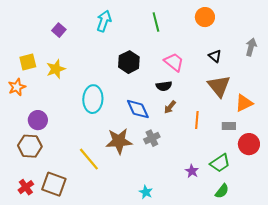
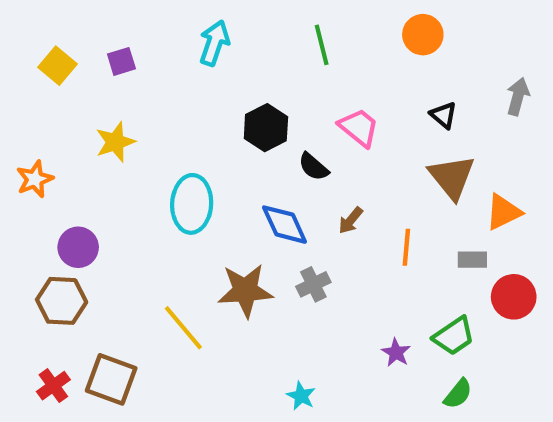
purple square: (59, 30) -> (121, 61), turned 32
yellow square: (28, 62) -> (57, 66), moved, turned -36
black semicircle: (164, 86) -> (313, 167), moved, turned 49

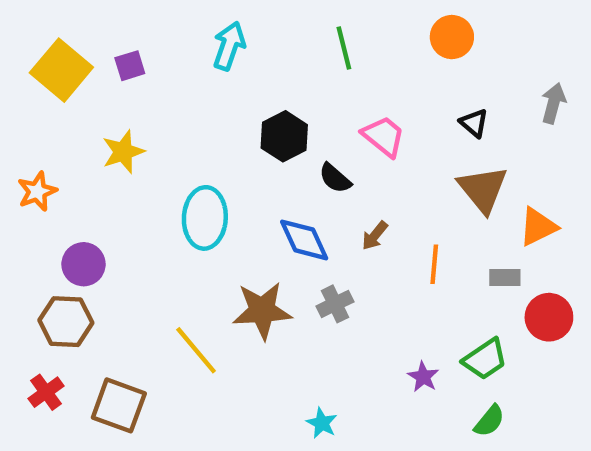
yellow square: (57, 66) -> (61, 70), size x1.5
red cross: (53, 386) -> (46, 392), moved

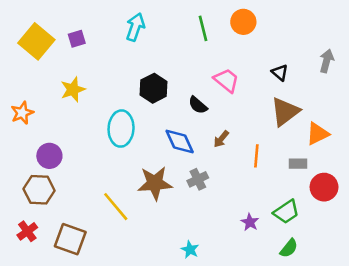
orange circle: (452, 37) -> (243, 22), moved
black hexagon: (284, 136) -> (154, 88), moved
brown triangle: (483, 189) -> (285, 112), turned 32

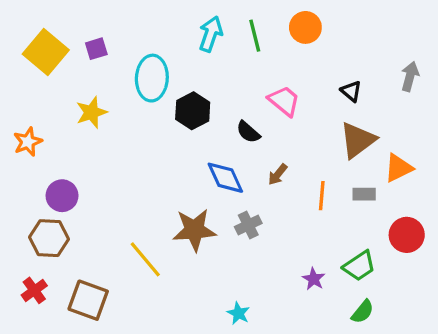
cyan arrow: (135, 27) -> (211, 34), moved
cyan ellipse: (121, 129) -> (152, 78), moved
gray rectangle: (298, 164) -> (364, 194), moved

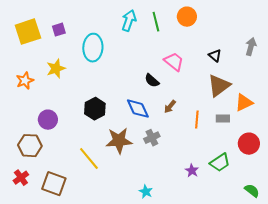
yellow square: (46, 52) -> (28, 32), turned 32
black hexagon: (193, 111) -> (95, 109), moved
orange star: (28, 142) -> (25, 81), moved
purple circle: (62, 196) -> (48, 120), moved
green semicircle: (363, 312) -> (252, 191), moved, turned -91

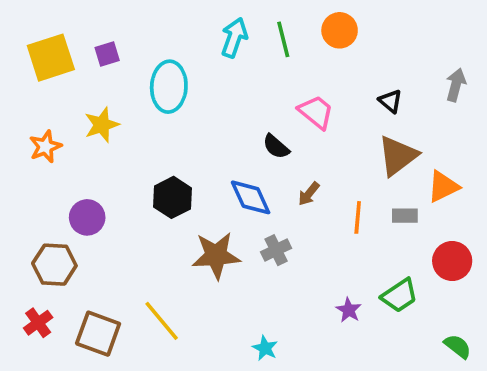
yellow line: (89, 159) -> (162, 321), moved

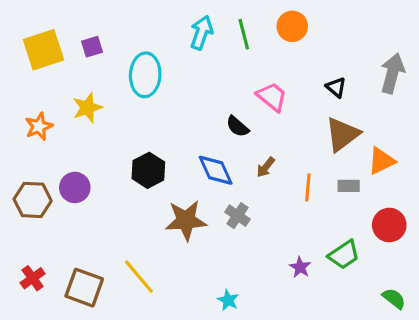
gray arrow: (456, 85) -> (392, 73), size x1.4
gray cross: (276, 250) -> (238, 216), turned -30
brown hexagon: (54, 265) -> (33, 200), moved

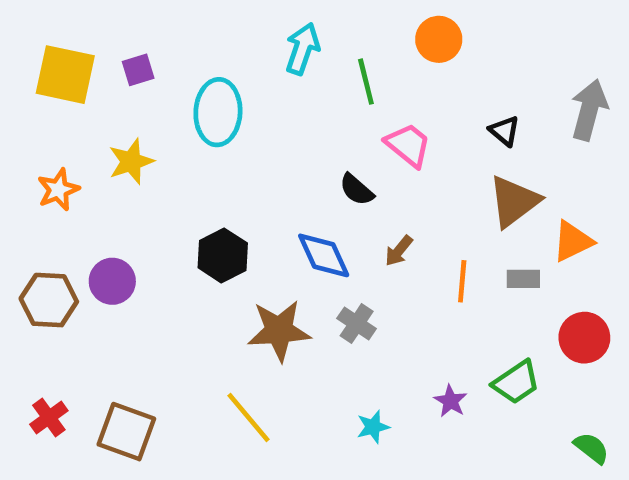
green line: (244, 34) -> (366, 82), moved
yellow square: (44, 50) -> (65, 75), turned 30
yellow line: (139, 277) -> (248, 417), moved
cyan star: (228, 300) -> (373, 427), moved, turned 30

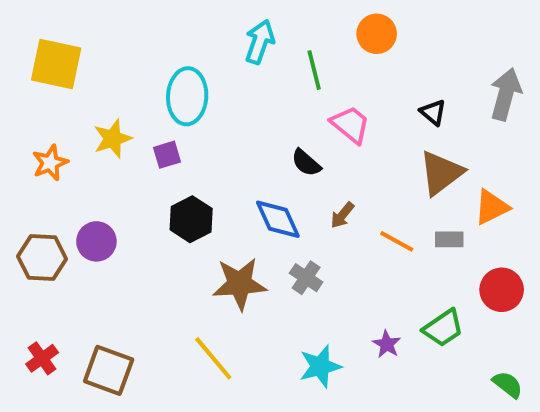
purple square: (138, 70) -> (167, 155), moved
orange line: (462, 281) -> (397, 241), turned -66
cyan star: (373, 427) -> (320, 366), size x1.5

